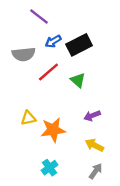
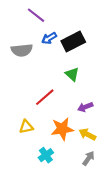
red line: (48, 72) -> (45, 97), moved
yellow triangle: (28, 118) -> (26, 127), moved
orange star: (53, 130) -> (62, 129), moved

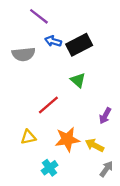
blue arrow: (49, 38) -> (53, 41), turned 48
purple arrow: (85, 107) -> (105, 116), moved, turned -40
gray arrow: (88, 158) -> (106, 169), moved

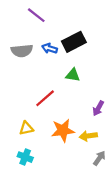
blue arrow: (53, 41) -> (50, 48), moved
green triangle: (78, 80) -> (73, 75), turned -32
yellow arrow: (95, 145) -> (88, 136), turned -35
cyan cross: (50, 168) -> (25, 157), moved, turned -32

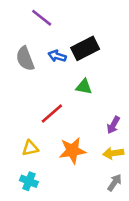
gray semicircle: (22, 51) -> (25, 59), turned 75
yellow arrow: (88, 136) -> (113, 153), moved

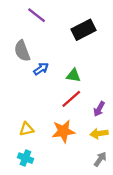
black rectangle: (85, 48) -> (83, 30), moved
blue arrow: (57, 56) -> (41, 69), moved, turned 128
red line: (52, 114) -> (71, 99), moved

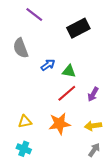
blue arrow: (41, 69) -> (48, 65), moved
purple arrow: (99, 109) -> (93, 94), moved

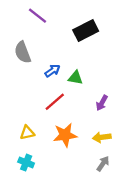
red line: (67, 93) -> (55, 102), moved

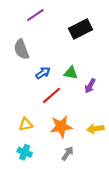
purple line: (38, 16) -> (35, 15), turned -72
blue arrow: (52, 71) -> (43, 73), moved
purple arrow: (102, 103) -> (90, 86), moved
gray arrow: (103, 164) -> (68, 153), moved

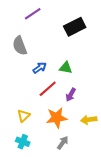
purple arrow: (90, 86) -> (71, 95), moved
yellow triangle: (26, 124) -> (24, 116), turned -32

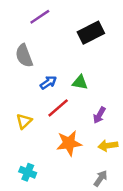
purple arrow: (71, 95) -> (99, 115), moved
yellow triangle: (24, 116) -> (24, 121), moved
gray arrow: (63, 143) -> (101, 178), moved

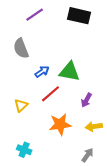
black rectangle: (91, 33) -> (79, 16), moved, turned 40
green triangle: (80, 82) -> (70, 72), size x1.5

